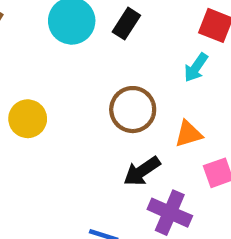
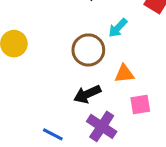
cyan arrow: (196, 68) -> (118, 28), moved

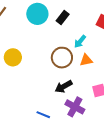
orange triangle: (124, 74) -> (86, 60), moved

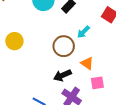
orange triangle: (86, 60) -> (87, 63), moved, turned 40

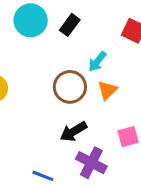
orange triangle: (87, 63) -> (107, 90), moved, turned 48

